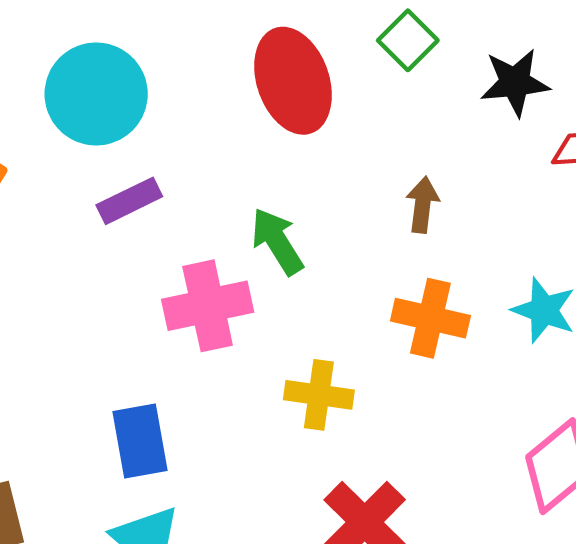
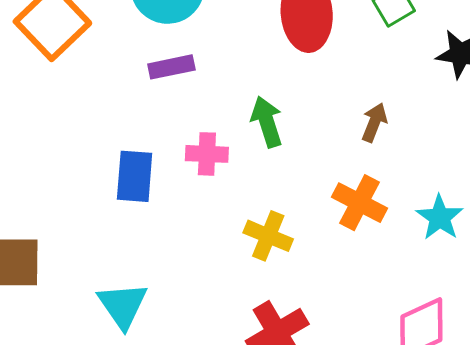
pink cross: (208, 306) -> (207, 154), size x0.7
blue rectangle: (140, 441) -> (135, 176), moved

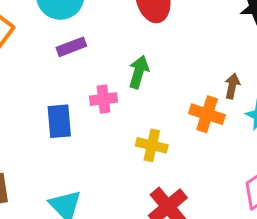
green arrow: (267, 122) -> (139, 72), turned 44
brown arrow: (374, 122) -> (232, 86), moved

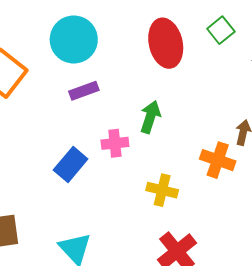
blue rectangle: (59, 121) -> (71, 164), turned 44

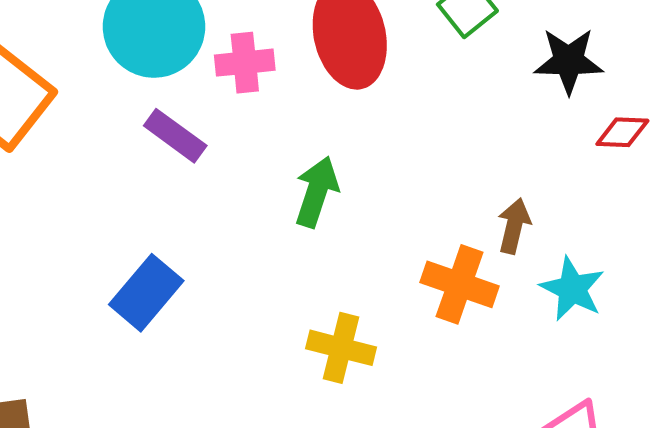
purple rectangle: (84, 91) -> (175, 136), turned 56
pink cross: (115, 143) -> (245, 63), moved

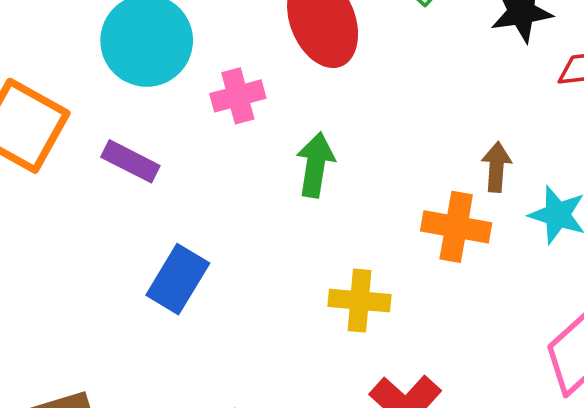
pink cross: (245, 63) -> (238, 96), moved
purple rectangle: (175, 136) -> (130, 161), moved

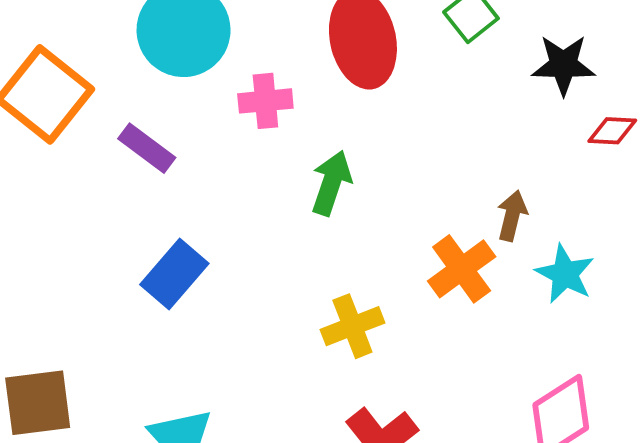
orange cross: (456, 227) -> (462, 269), turned 34
yellow cross: (360, 301) -> (352, 326), turned -36

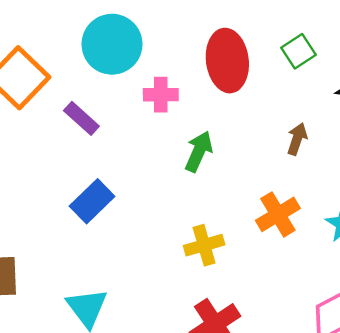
brown arrow: (512, 216) -> (297, 139), moved

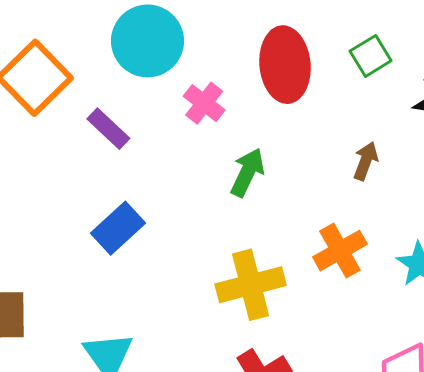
pink cross: (161, 95) -> (204, 103), turned 36
yellow cross: (204, 245) -> (251, 285), size x1.4

